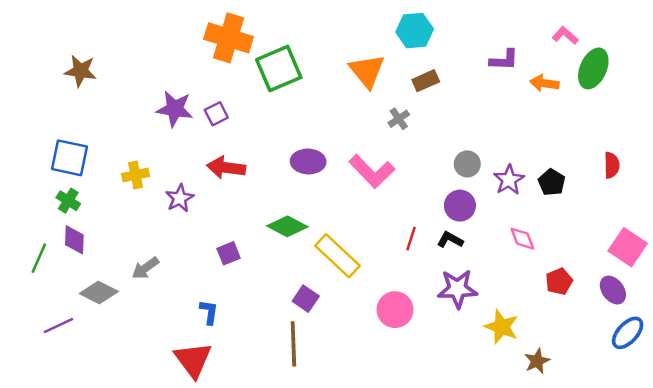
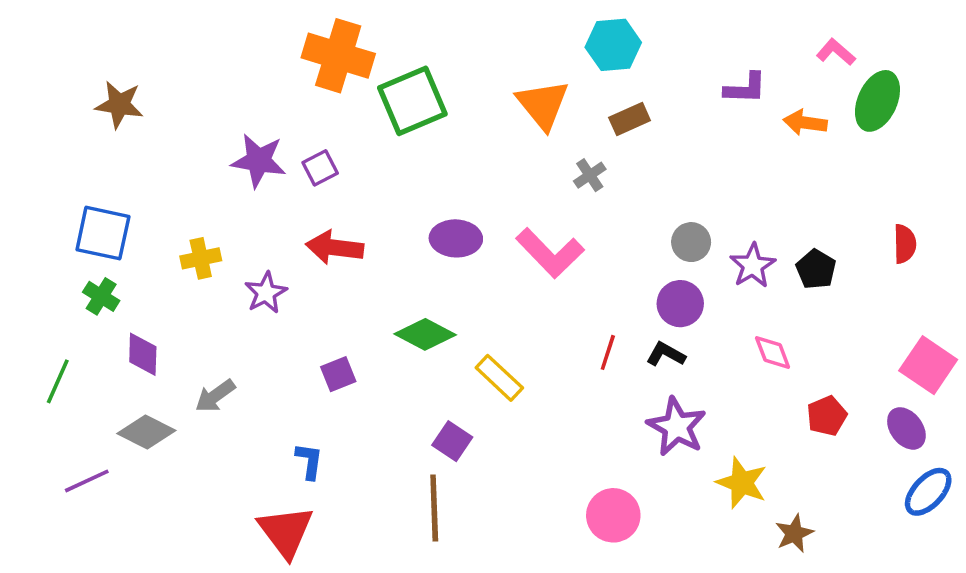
purple diamond: (74, 240) -> (143, 354), moved
yellow rectangle: (338, 256) -> (499, 378), size x0.7
purple star: (457, 289) -> (677, 427), turned 30
pink circle: (395, 310) -> (613, 515), moved

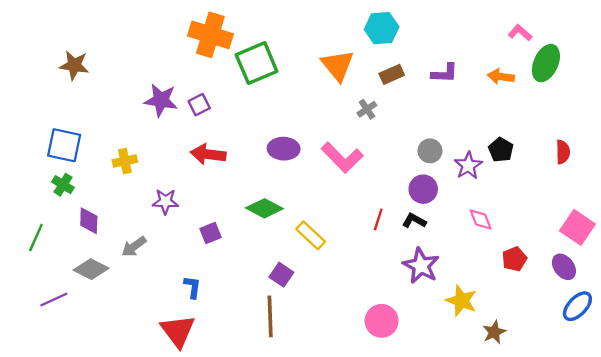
purple L-shape: (745, 88) -> (445, 73), moved
black pentagon: (816, 269) -> (501, 150), moved
purple star: (266, 293) -> (165, 202), moved, turned 30

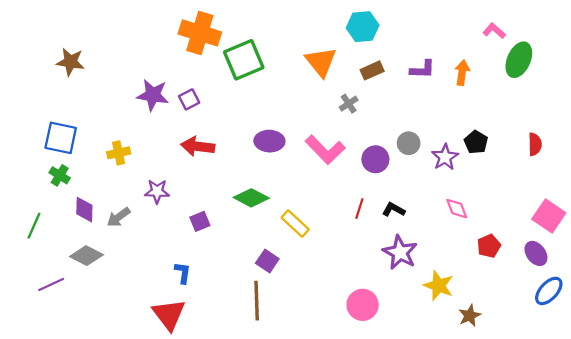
orange arrow: (501, 77) -> (462, 73), moved, turned 90
purple circle: (423, 189) -> (375, 159), moved
gray arrow: (134, 247) -> (119, 217), moved

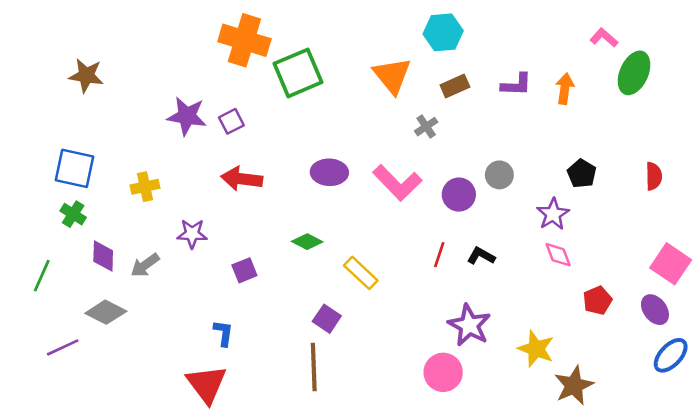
purple star: (445, 157) -> (553, 214), moved
green diamond: (251, 198) -> (307, 242), size x0.7
purple star: (400, 252) -> (469, 325), moved
brown star: (470, 316) -> (574, 385), size x1.4

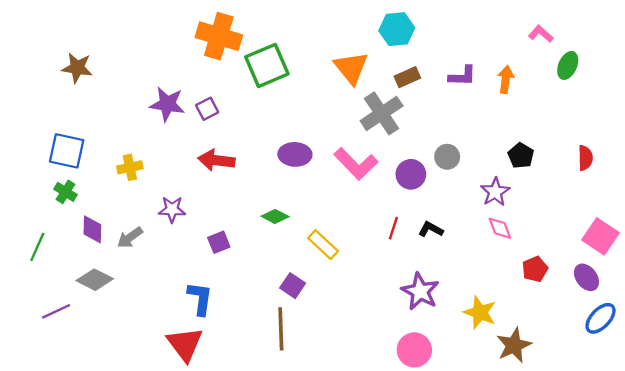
green ellipse: (634, 73) -> (568, 65), size x0.7
gray cross: (426, 127) -> (382, 113), size x2.0
blue L-shape: (223, 333) -> (200, 298), size x1.4
pink circle: (443, 372) -> (414, 350), moved

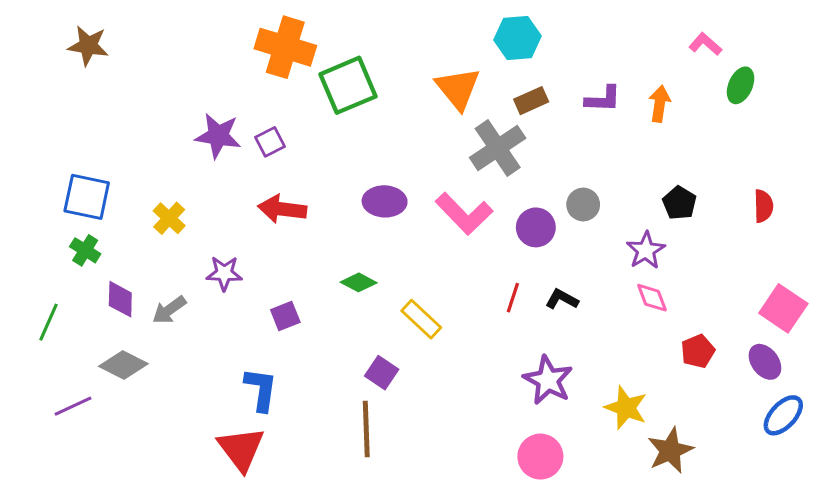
brown star: (77, 68) -> (88, 46), moved
yellow cross: (130, 167) -> (169, 218), turned -35

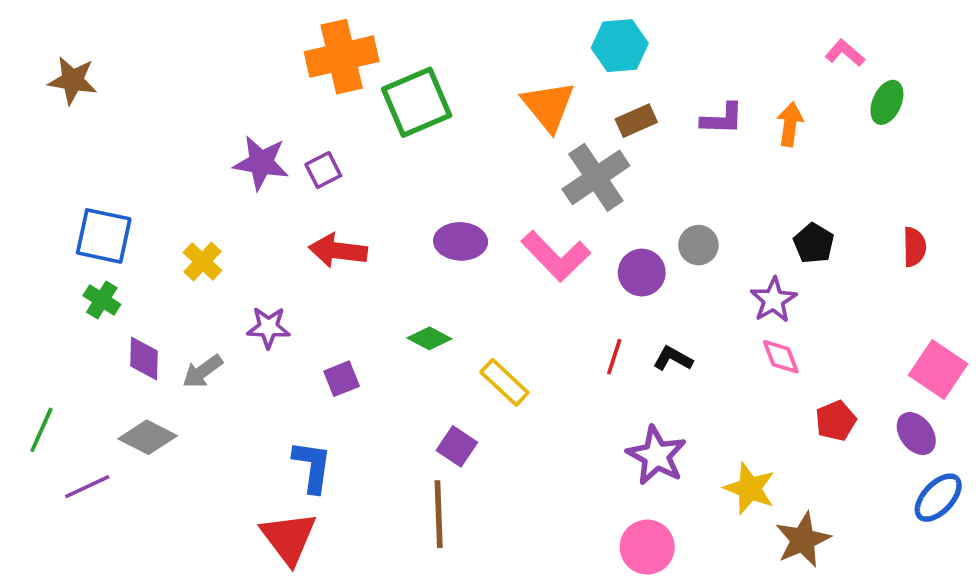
brown star: (88, 46) -> (73, 80), moved
orange cross: (285, 47) -> (342, 57), turned -30
green line: (49, 322) -> (41, 430), moved

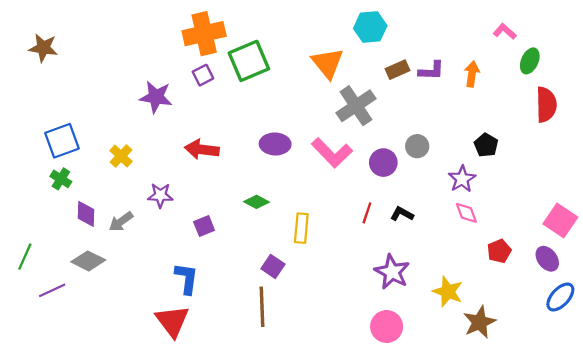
brown rectangle: (636, 121) -> (398, 70), moved
purple square: (323, 170) -> (203, 75), moved
blue square: (104, 236) -> (62, 141), turned -32
red semicircle: (914, 247) -> (546, 105), moved, size x1.5
yellow rectangle: (504, 382) -> (301, 228), turned 52

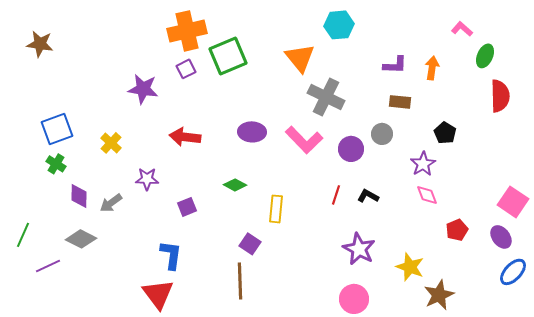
brown rectangle: (398, 70) -> (400, 102), moved, turned 30
gray cross: (356, 106) -> (326, 97), turned -30

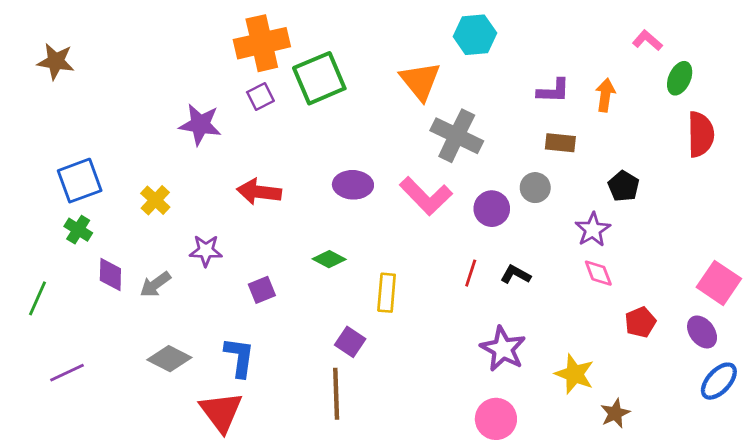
green line: (23, 235) -> (38, 298), moved
gray diamond: (81, 239) -> (169, 359), moved
brown star: (439, 295) -> (615, 413), size x0.7

